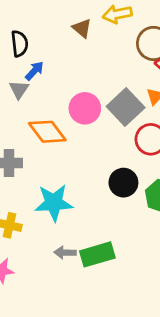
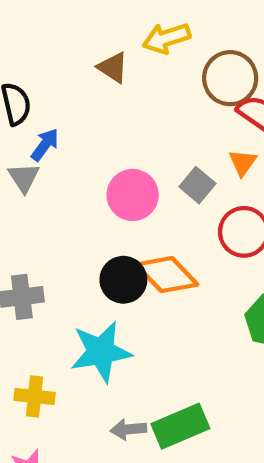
gray square: (126, 107) -> (197, 185), size x0.6
orange diamond: (47, 132) -> (167, 275), moved
black circle: (123, 183) -> (123, 280), moved

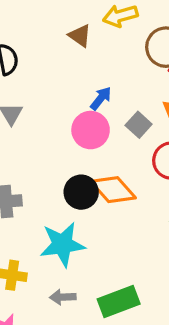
blue arrow: (45, 145) -> (101, 98), moved
gray arrow: (128, 429) -> (63, 297), moved

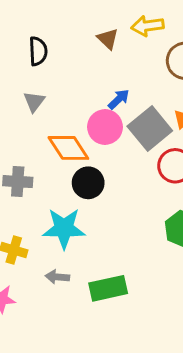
gray square: (139, 125) -> (150, 128), size x1.8
orange diamond: (113, 190) -> (68, 148), moved

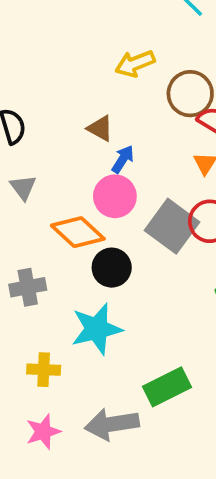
brown triangle: (108, 39) -> (100, 128), moved
gray square: (150, 128) -> (172, 226), moved
gray arrow: (57, 277) -> (112, 424), moved, size x1.8

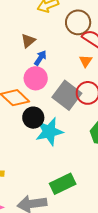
brown triangle: (100, 128) -> (28, 41), turned 49
cyan star: (97, 329) -> (49, 132), moved

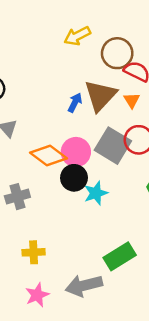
brown triangle: (28, 41) -> (100, 96), moved, size x1.8
pink circle: (36, 78) -> (76, 152), moved
cyan star: (49, 132) -> (96, 193), size x0.7

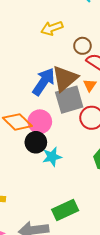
brown circle: (117, 53) -> (82, 46), size x0.7
blue arrow: (75, 103) -> (44, 82), size x1.8
gray square: (113, 146) -> (69, 100), moved, turned 36

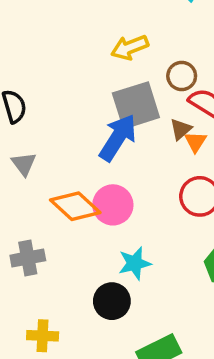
brown triangle: (65, 78) -> (181, 129), moved, size x0.5
gray square: (69, 100) -> (136, 105), moved
black circle: (36, 142) -> (112, 301), moved

